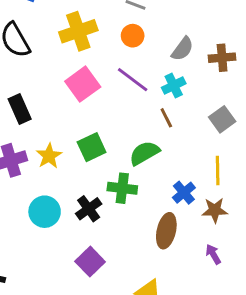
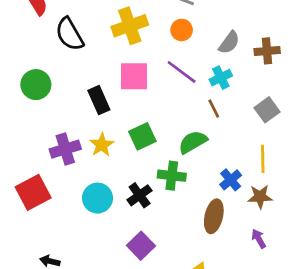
pink square: (83, 84) -> (134, 76), turned 36
black rectangle: (20, 109) -> (99, 100), moved

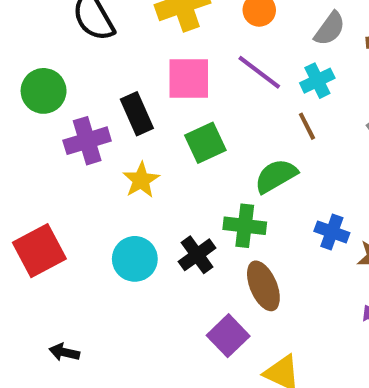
green square: (142, 136) -> (205, 143), moved
purple cross: (65, 149) -> (87, 141), moved
blue cross: (231, 180) -> (332, 232), turned -30
brown ellipse: (214, 216) -> (263, 286), moved, turned -36
purple square: (141, 246) -> (228, 336), moved

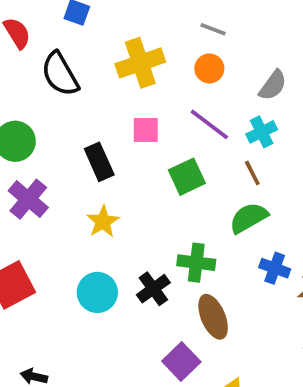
pink square: (189, 78) -> (146, 130), size x0.7
purple cross: (87, 141) -> (28, 199), moved, turned -33
green square: (205, 143) -> (187, 177), moved
green semicircle: (276, 176) -> (249, 218), moved

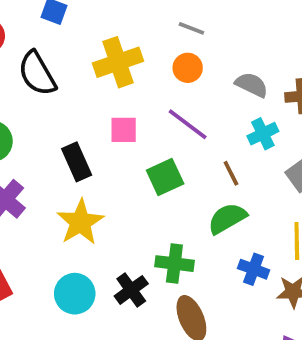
gray semicircle: (273, 85) -> (252, 85), turned -100
cyan cross: (262, 132) -> (263, 134), moved
yellow star: (103, 222) -> (80, 222), size x1.4

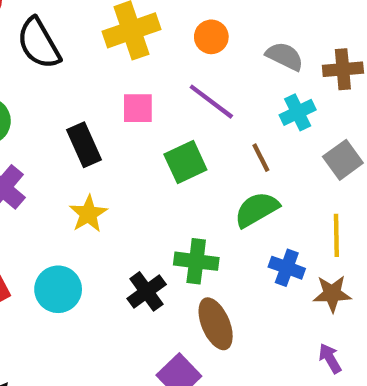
yellow star: (80, 222) -> (88, 214), size x0.7
cyan circle: (75, 294) -> (58, 289), moved

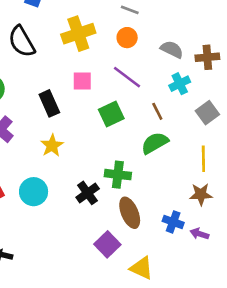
blue cross: (287, 268) -> (173, 222), moved
purple arrow: (330, 358) -> (199, 234), turned -42

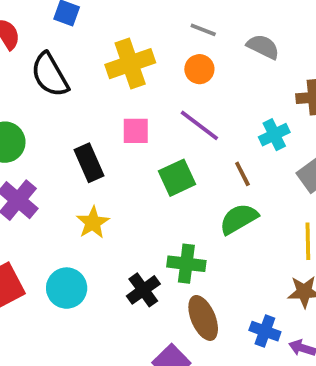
gray semicircle: (172, 49) -> (263, 47), moved

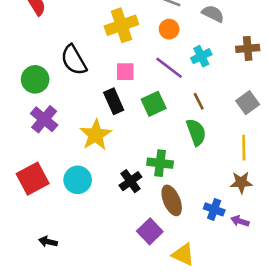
black semicircle: (50, 75) -> (74, 60), moved
cyan cross: (274, 135) -> (201, 56), moved
black rectangle: (89, 163) -> (114, 101), moved
green semicircle: (239, 219) -> (196, 132), turned 100
yellow star: (93, 223) -> (96, 135), size x1.4

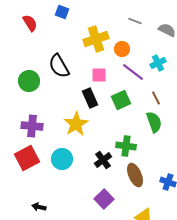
orange circle: (169, 29) -> (122, 49), moved
purple cross: (44, 119) -> (32, 126), moved, turned -35
purple square: (150, 231) -> (104, 199), moved

